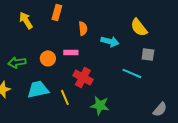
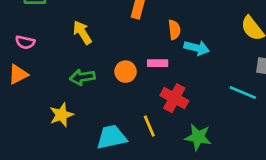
yellow arrow: (26, 20) -> (82, 33), moved
cyan arrow: (110, 41) -> (197, 48), moved
cyan trapezoid: (38, 89) -> (112, 137), moved

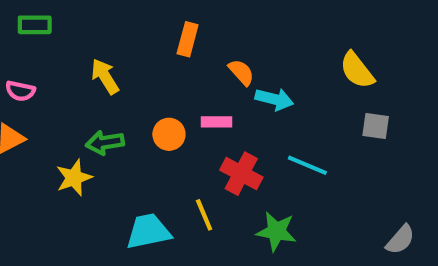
orange semicircle: (174, 30) -> (241, 72), turned -36
cyan line: (243, 93) -> (307, 165), moved
yellow star: (61, 115) -> (74, 178), moved

